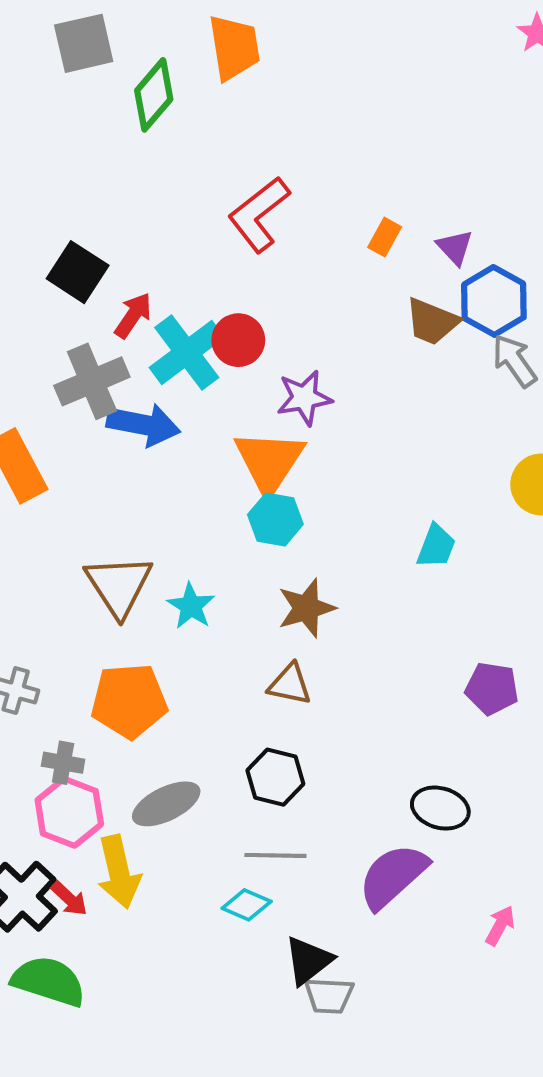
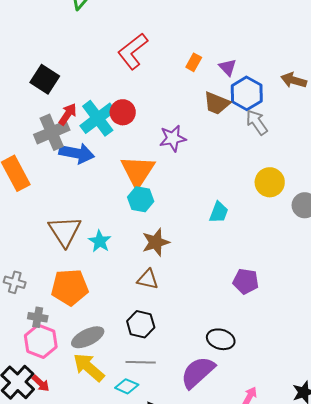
red arrow: (133, 315) -> (68, 114), moved
purple star: (304, 398) -> (173, 138), moved
yellow arrow: (119, 872) -> (89, 367), moved, turned 144

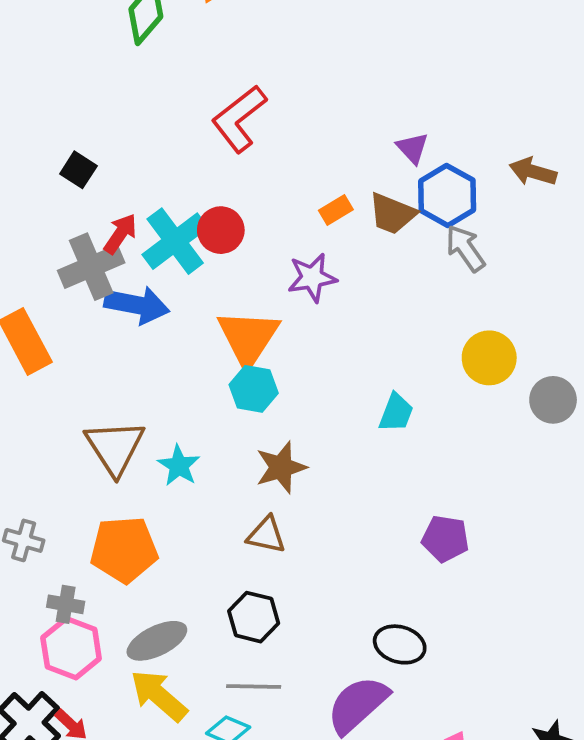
orange rectangle: (194, 62) -> (336, 210), moved, turned 30
black square: (45, 79) -> (78, 170), size x0.7

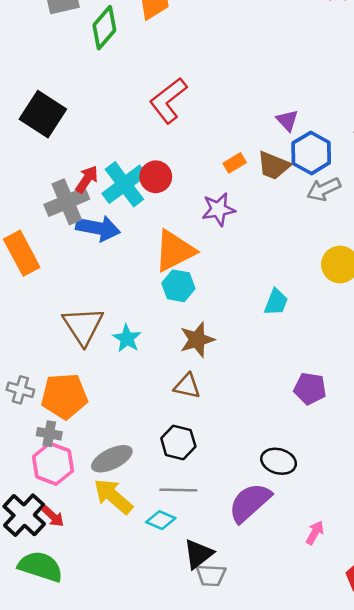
black square: (78, 170) -> (43, 114), moved, size x1.8
gray arrow: (465, 248) -> (324, 189), turned -80
orange triangle: (248, 338) -> (175, 251), turned 30
orange pentagon: (124, 550) -> (64, 396), moved

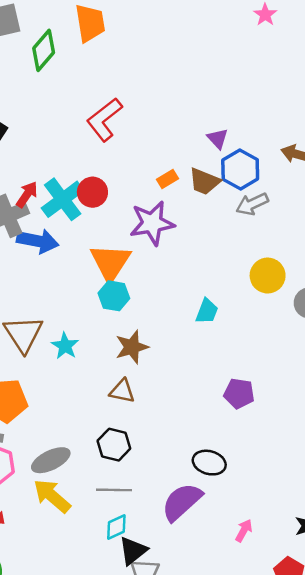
purple star: (218, 209) -> (152, 223), size x1.4
orange triangle: (175, 251) -> (110, 262), turned -30
cyan diamond: (161, 520) -> (116, 527), moved, turned -48

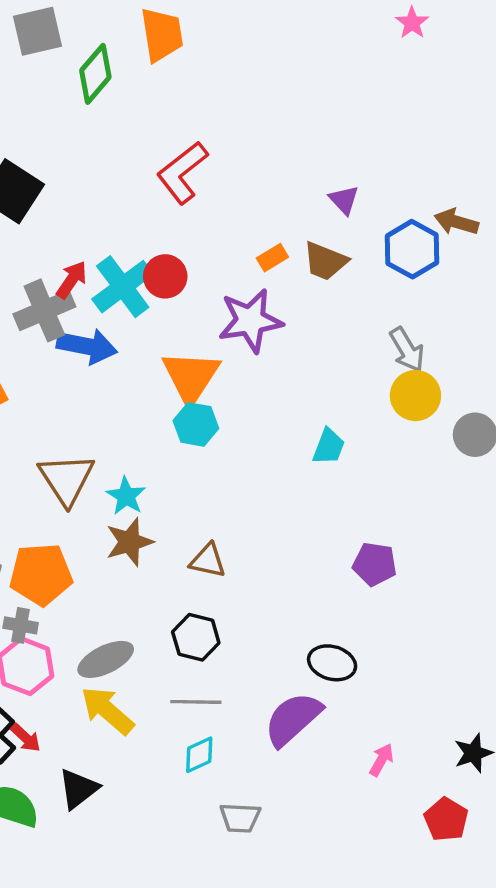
blue hexagon: (240, 170) -> (412, 249), moved
gray arrow: (252, 204) -> (407, 350), moved, turned -96
brown star: (132, 347) -> (129, 542), moved
black triangle: (133, 551) -> (78, 789), moved

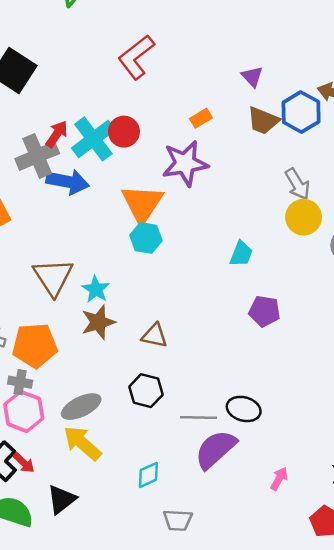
brown trapezoid: (325, 261) -> (263, 121), moved
purple pentagon: (375, 564) -> (264, 311), moved
gray line: (196, 702) -> (198, 418), moved

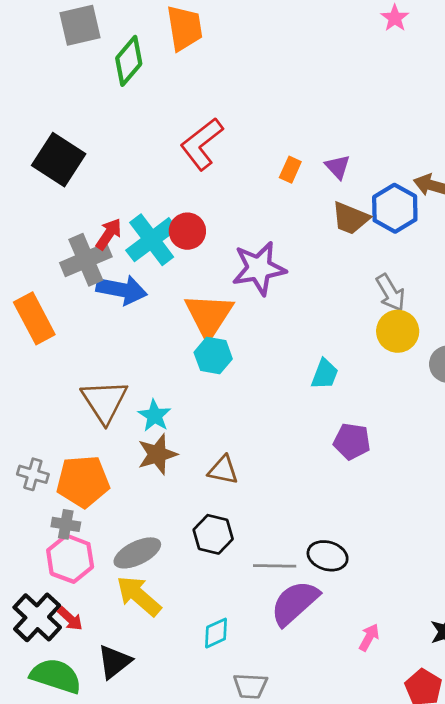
orange rectangle: (201, 118) -> (290, 170), moved, turned -35

